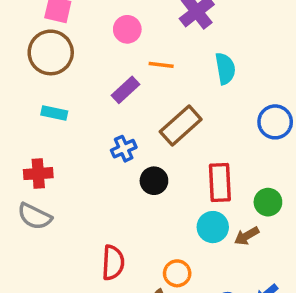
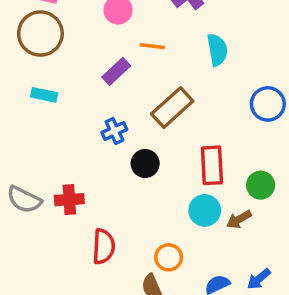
red cross: (38, 174) -> (69, 200), moved

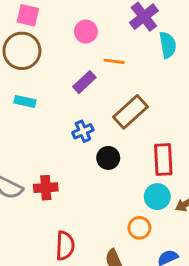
cyan semicircle: (217, 50) -> (168, 45), moved
red semicircle: (104, 246) -> (65, 246), moved
orange circle: (169, 257) -> (139, 228), moved

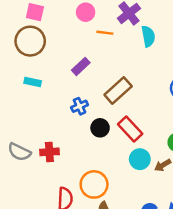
pink circle: (86, 32) -> (86, 12), moved
orange line: (114, 61) -> (105, 33), moved
red rectangle: (163, 159) -> (130, 129), moved, turned -40
orange circle: (139, 228) -> (94, 184), moved, size x1.5

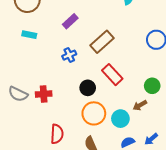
black circle: (100, 128) -> (88, 88), moved
cyan circle: (140, 159) -> (120, 119), moved
orange circle: (94, 184) -> (94, 113), moved

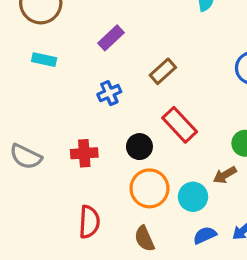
brown rectangle: (102, 42) -> (163, 71), size x0.7
red cross: (44, 94) -> (84, 153), moved

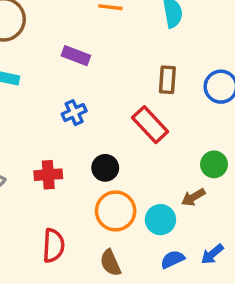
purple rectangle: (111, 38) -> (76, 56), turned 64
brown rectangle: (163, 71) -> (167, 80), moved, turned -44
red rectangle: (180, 125) -> (150, 125), moved

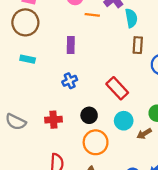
purple rectangle: (76, 56) -> (71, 45), turned 70
brown rectangle: (167, 80) -> (138, 45), moved
cyan circle: (160, 220) -> (124, 121), moved

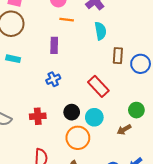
orange line: (92, 15) -> (67, 20), moved
cyan semicircle: (131, 18) -> (100, 31), moved
brown rectangle: (138, 45) -> (118, 56), moved
cyan circle: (124, 121) -> (94, 117), moved

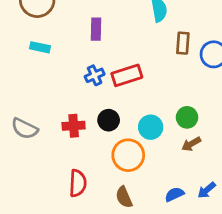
red rectangle: (98, 86) -> (127, 75), moved, turned -65
green circle: (136, 110) -> (187, 117), moved
black circle: (72, 112) -> (109, 120), moved

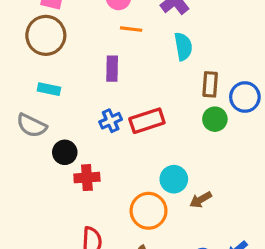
green circle: (187, 117) -> (215, 119), moved
black circle: (109, 120) -> (65, 152), moved
gray semicircle: (25, 129) -> (32, 125), moved
brown arrow: (191, 144) -> (201, 200), moved

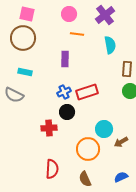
black circle: (65, 152) -> (67, 112), moved

